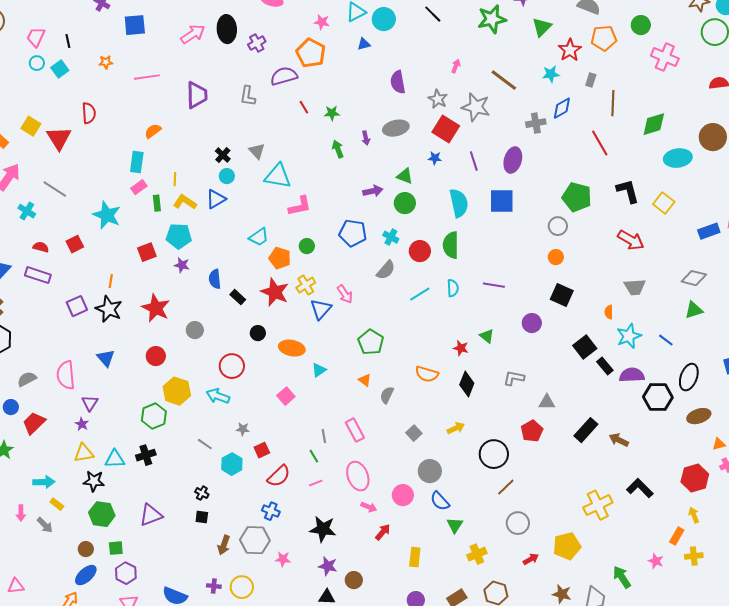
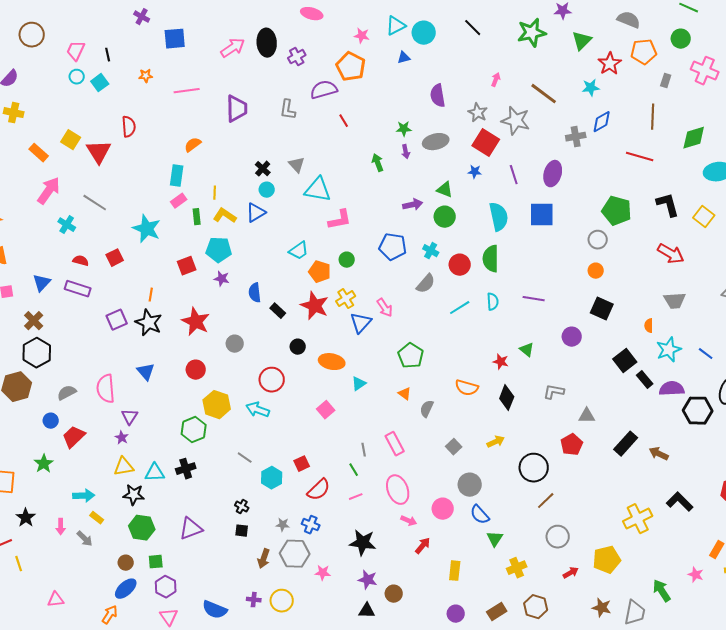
gray rectangle: (591, 80) -> (666, 81), moved
green star: (332, 113) -> (404, 129), moved
red line: (600, 143) -> (640, 157), turned -44
gray star: (243, 429) -> (283, 525), moved

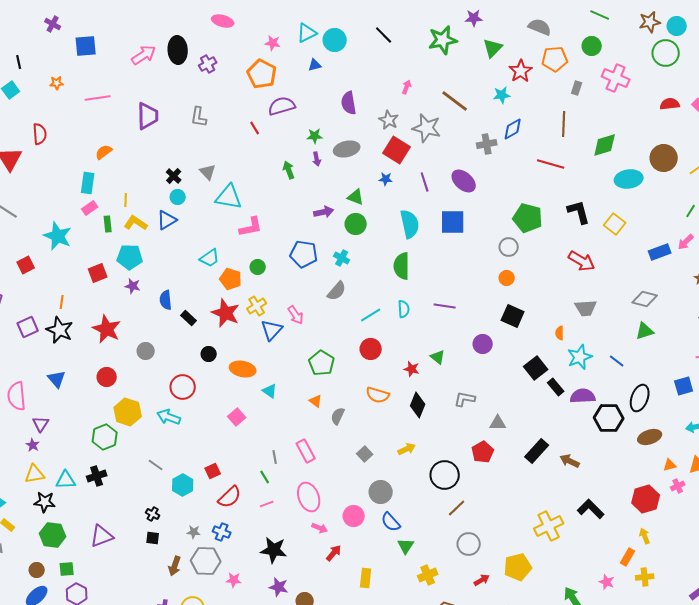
purple semicircle: (324, 90) -> (282, 106), moved
purple ellipse: (553, 174) -> (464, 181), turned -65
red circle: (460, 265) -> (371, 349), moved
cyan triangle: (359, 384) -> (270, 391), turned -49

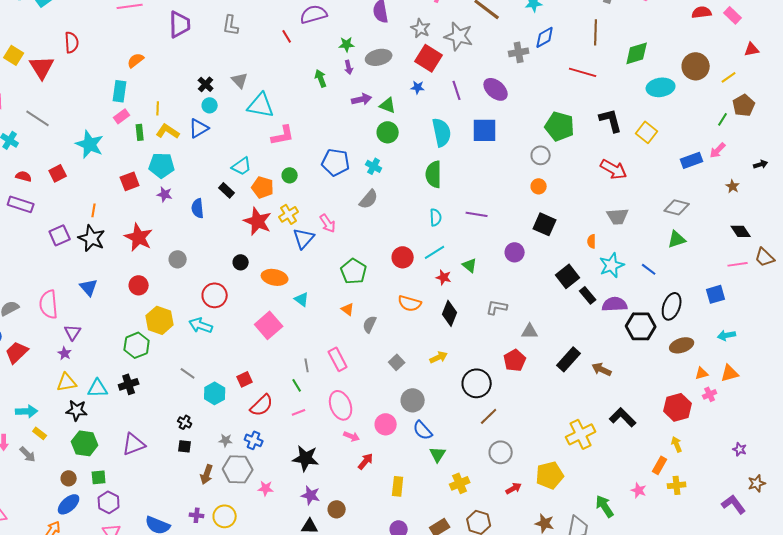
purple arrow: (324, 212) -> (362, 99), moved
cyan line: (371, 315) -> (435, 252), moved
black rectangle: (189, 318) -> (227, 190), moved
pink square: (237, 417) -> (269, 325), size x1.5

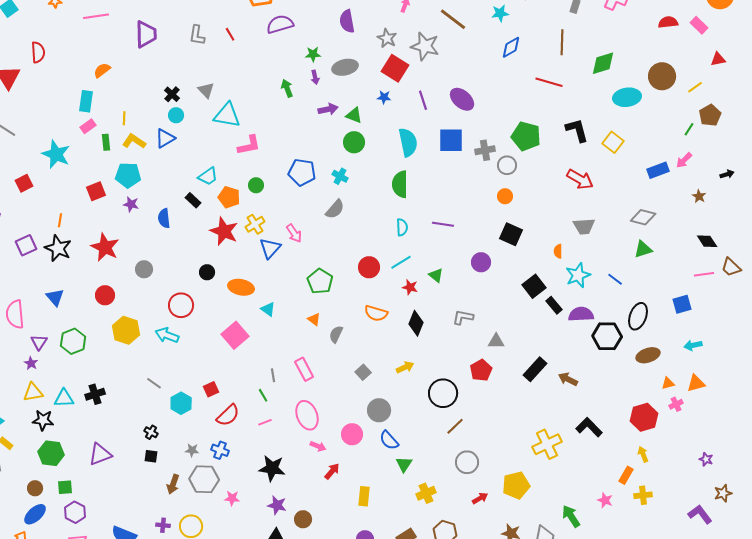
red line: (287, 36) -> (230, 34), moved
gray cross: (519, 52) -> (485, 150), moved
green hexagon: (137, 345) -> (73, 341), moved

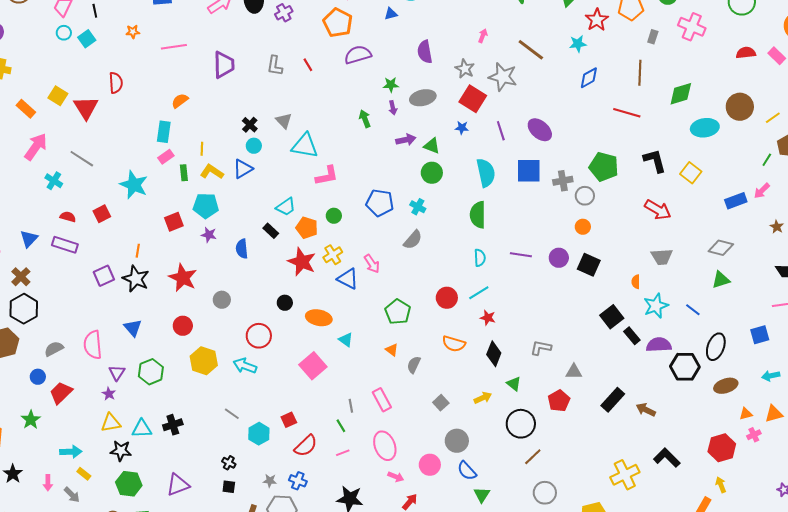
blue triangle: (270, 248) -> (348, 279), turned -45
purple circle: (481, 262) -> (559, 258), moved
green triangle: (436, 275) -> (514, 384), moved

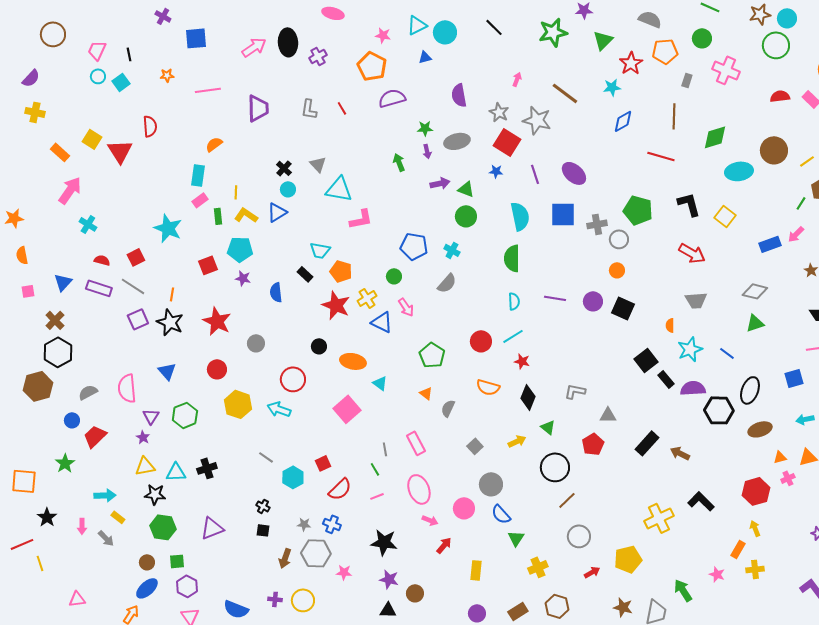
gray line: (82, 159) -> (133, 286), moved
cyan trapezoid: (286, 207) -> (320, 250), turned 45
green circle: (334, 216) -> (394, 276), moved

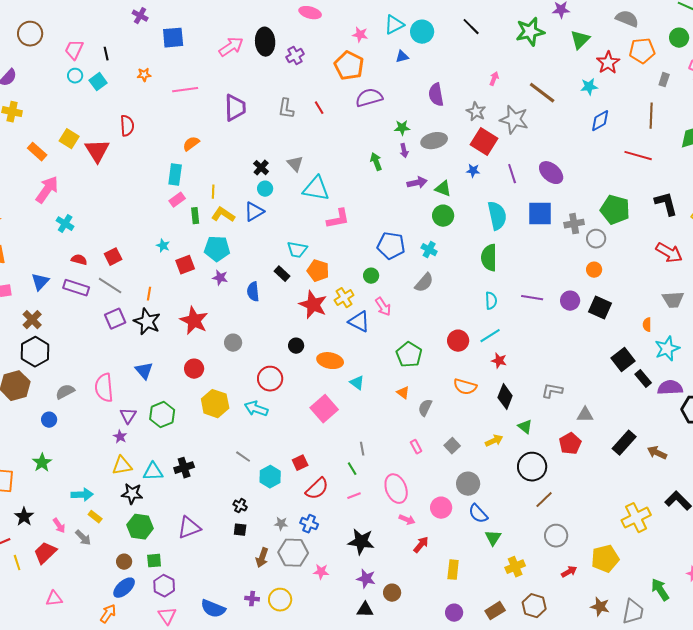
cyan star: (168, 228) -> (163, 246), moved, size x0.5
red trapezoid: (95, 436) -> (45, 553), moved
pink rectangle: (416, 443) -> (416, 447), moved, size x0.6
pink arrow: (82, 526) -> (59, 526), turned -35

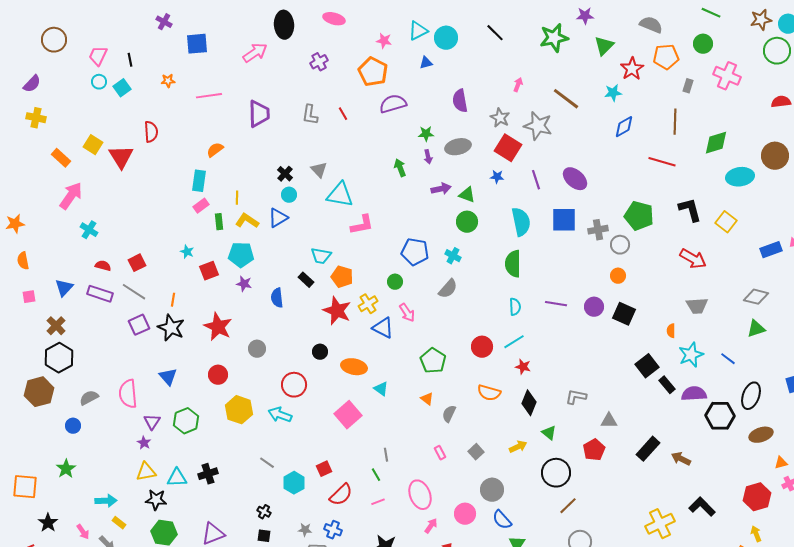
black ellipse: (265, 42) -> (284, 25), moved
pink arrow: (407, 520) -> (431, 526), turned -77

